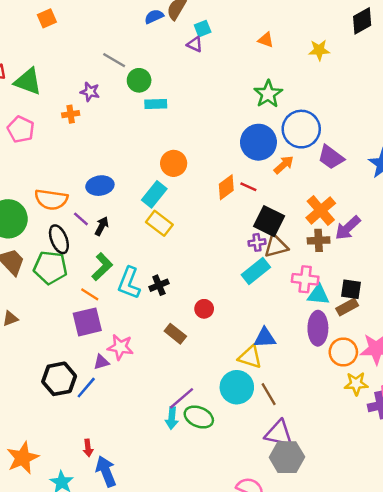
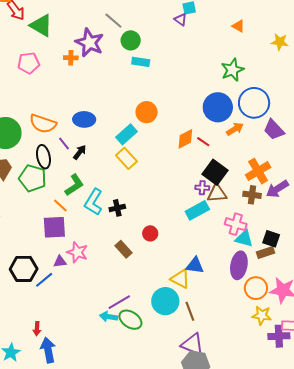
purple star: (90, 92) -> (89, 43), size x1.8
pink pentagon: (21, 129) -> (29, 63), turned 30
cyan arrow: (172, 418) -> (109, 317), turned 84

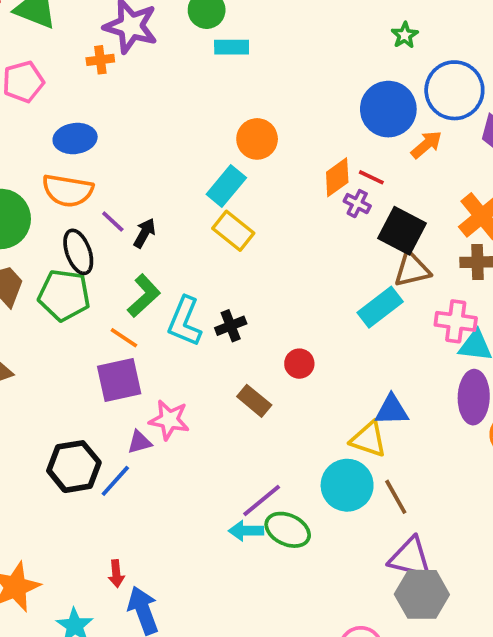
green star: (232, 70) -> (405, 35), size x0.6
blue ellipse: (84, 119) -> (75, 139), moved
purple cross: (202, 188) -> (357, 204), moved, turned 32

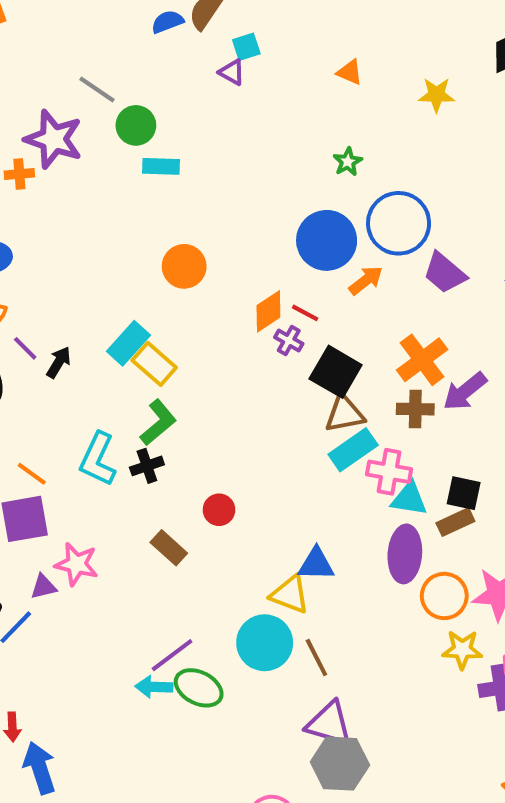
cyan rectangle: (226, 186) -> (128, 343), moved
green L-shape: (144, 296) -> (158, 422), moved
cyan rectangle: (380, 307) -> (353, 450), moved

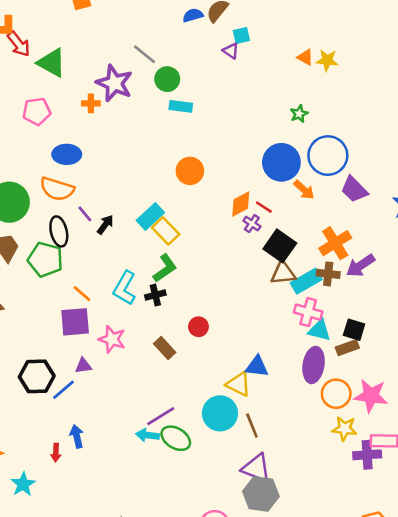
yellow star: (437, 95) -> (327, 60), moved
orange arrow: (366, 280) -> (304, 190), turned 75
cyan rectangle: (353, 450) -> (306, 281), moved
pink star: (76, 564) -> (112, 339), moved
blue arrow: (40, 768) -> (77, 436), moved, size x0.7

